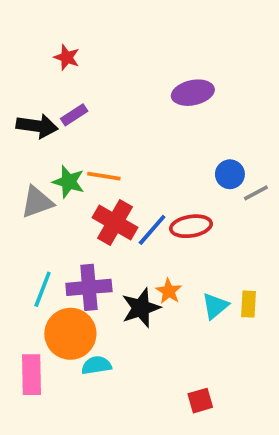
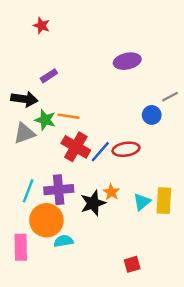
red star: (67, 57) -> (42, 26), moved
black arrow: (37, 126) -> (24, 99), moved
gray line: (256, 193) -> (170, 97), moved
yellow rectangle: (248, 304) -> (164, 201), size x1.5

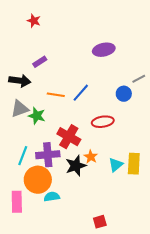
green star: (45, 120) -> (37, 116), moved
red cross: (76, 147) -> (69, 137), moved
blue line: (100, 152) -> (81, 93), moved
red square: (132, 264) -> (100, 222), moved

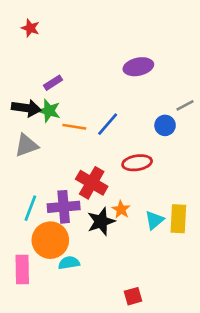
red star: (34, 21) -> (30, 28), moved
green star: (37, 116) -> (49, 111), moved

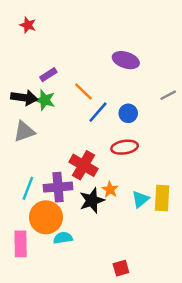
purple ellipse: (138, 67) -> (126, 60), turned 30
blue circle: (165, 125) -> (128, 113), moved
orange line: (74, 127) -> (83, 92), moved, turned 35

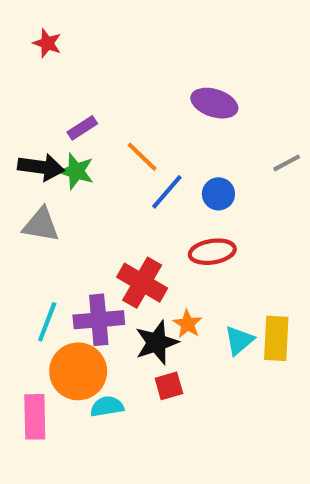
gray triangle: (24, 131) -> (41, 225), turned 30
red square: (121, 268) -> (169, 386), moved

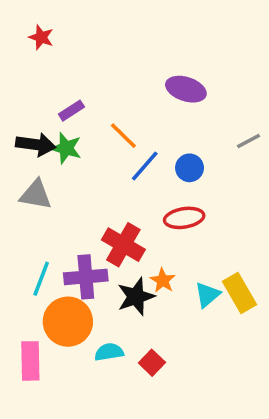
yellow rectangle: (276, 338) -> (240, 293), turned -33
red square: (169, 386) -> (152, 363), moved, turned -30
cyan semicircle: (107, 406) -> (109, 352), moved

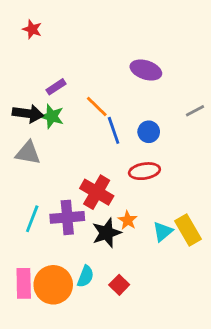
blue line: (145, 166) -> (114, 130), turned -60
orange circle: (68, 322) -> (53, 285), moved
cyan semicircle: (109, 352) -> (86, 276), turned 120

